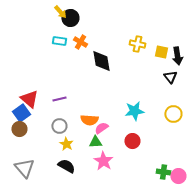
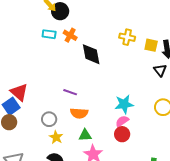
purple line: (59, 99) -> (70, 92), moved, turned 32
pink semicircle: (101, 128) -> (122, 121), moved

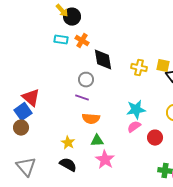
yellow cross: (127, 37) -> (139, 68), moved
yellow square: (151, 45) -> (163, 66), moved
gray circle: (49, 119) -> (86, 80), moved
red circle: (122, 134) -> (155, 138), moved

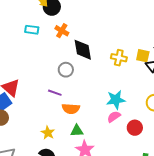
cyan rectangle: (61, 40) -> (32, 30), moved
purple line: (82, 98) -> (55, 93), moved

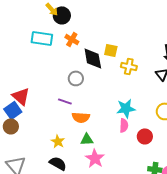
cyan rectangle: (32, 30) -> (42, 38), size x1.5
yellow square: (143, 56) -> (111, 50), moved
pink semicircle: (114, 117) -> (124, 125), turned 128

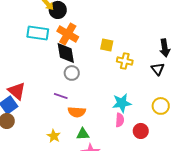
orange cross: (72, 39) -> (68, 34), size x1.5
black diamond: (93, 58) -> (66, 53), moved

